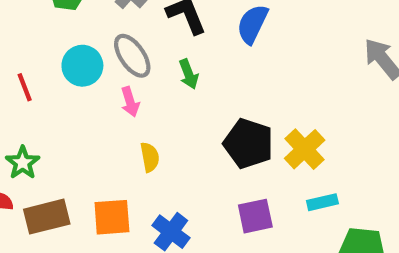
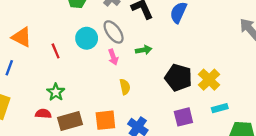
green arrow: (189, 74) -> (144, 50), moved, turned -77

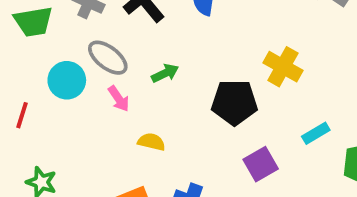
red line: (56, 51) -> (22, 115), turned 56
yellow cross: (209, 80) -> (283, 67), moved
yellow semicircle: (125, 87) -> (151, 142), turned -49

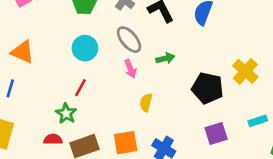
cyan circle: (67, 80) -> (85, 48), moved
red line: (22, 115) -> (81, 88), moved
yellow semicircle: (151, 142) -> (146, 103), turned -102

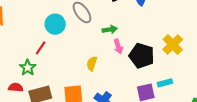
cyan circle: (85, 48) -> (55, 24), moved
pink arrow: (130, 69) -> (118, 47), moved
cyan rectangle: (258, 121) -> (165, 83), moved

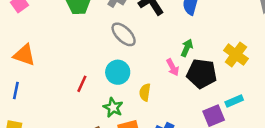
cyan circle: (55, 24) -> (118, 72), moved
green arrow: (110, 30) -> (187, 48), moved, turned -48
green star: (28, 68) -> (113, 107), moved

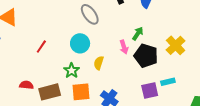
red line: (82, 84) -> (41, 47), moved

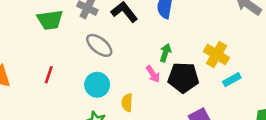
red line: (41, 47) -> (49, 75), moved
cyan rectangle: (168, 82) -> (232, 80), moved

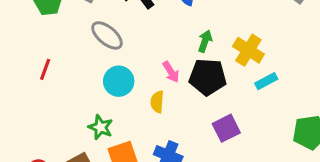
green arrow: (165, 53) -> (205, 41), moved
cyan circle: (97, 85) -> (119, 81), moved
yellow semicircle: (127, 103) -> (157, 102), moved

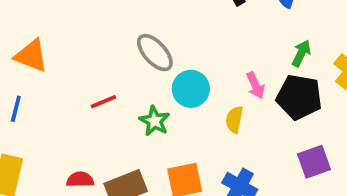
gray ellipse: (107, 35) -> (155, 53), moved
red line: (45, 69) -> (103, 102), moved, turned 40
green star: (101, 127) -> (155, 121), moved

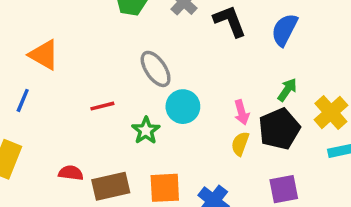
black pentagon: (299, 97) -> (279, 129), turned 30
yellow semicircle: (234, 119) -> (240, 144), moved

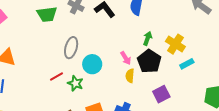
gray ellipse: (156, 69) -> (71, 48), turned 65
red line: (102, 106) -> (56, 77), moved

